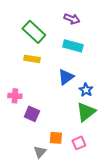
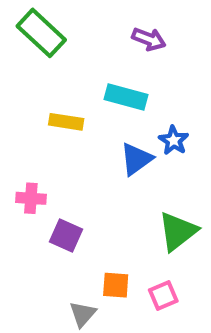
green rectangle: (34, 32) -> (41, 33), moved
cyan rectangle: (73, 46) -> (126, 97), moved
blue star: (86, 90) -> (174, 140), moved

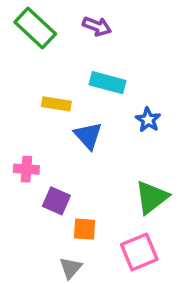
purple arrow: (149, 39) -> (97, 26), moved
blue triangle: (136, 159) -> (88, 136), moved, turned -36
orange square: (116, 285) -> (85, 229), moved
pink square: (163, 295) -> (139, 252), size x1.5

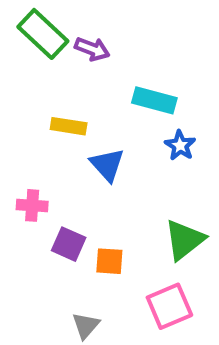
purple arrow: (97, 26) -> (92, 49), moved
cyan rectangle: (108, 83) -> (154, 100), moved
orange square: (85, 229) -> (109, 261), moved

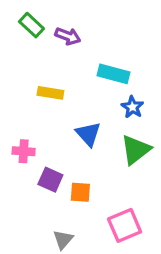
green rectangle: (43, 34) -> (31, 25), size x0.7
blue triangle: (107, 165) -> (88, 134), moved
green triangle: (184, 240) -> (136, 150), moved

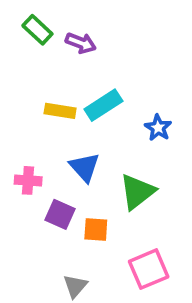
cyan rectangle: (114, 74) -> (103, 105), moved, turned -48
blue triangle: (88, 134) -> (85, 167), moved
green triangle: (136, 150) -> (137, 192), moved

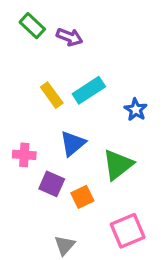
yellow rectangle: (60, 111) -> (52, 95), turned 45
blue triangle: (85, 167) -> (73, 144), turned 32
orange square: (96, 229) -> (82, 197), turned -30

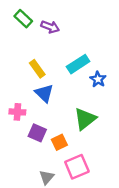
cyan rectangle: (89, 90) -> (78, 64), moved
blue triangle: (73, 144) -> (44, 93), moved, turned -36
pink square: (128, 231) -> (77, 167), moved

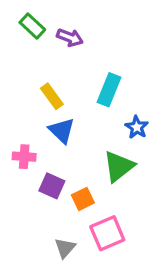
cyan rectangle: (78, 64) -> (109, 90), turned -35
blue star: (98, 79) -> (137, 127), moved

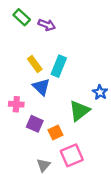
cyan rectangle: (109, 90) -> (59, 66), moved
blue star: (137, 127) -> (100, 92), moved

